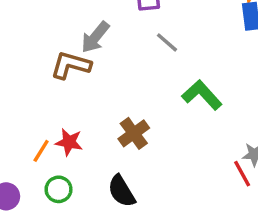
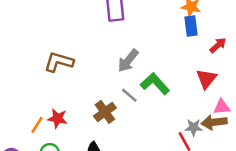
gray arrow: (95, 37) -> (128, 61), moved
gray line: (167, 42) -> (129, 95), moved

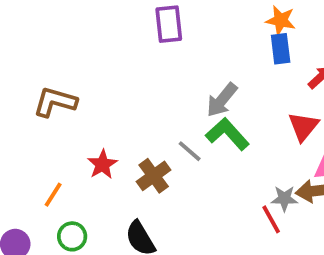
gray arrow: (128, 61) -> (222, 100), moved
brown L-shape: (59, 62) -> (55, 102), moved
red star: (57, 118) -> (102, 164), moved, turned 30

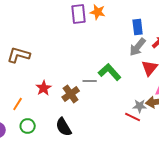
orange star: (281, 20) -> (98, 12), moved
gray arrow: (222, 100) -> (138, 47), moved
gray line: (190, 151) -> (90, 81), turned -40
red line: (271, 219) -> (133, 117), turned -35

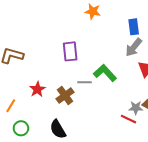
purple rectangle: (79, 14) -> (70, 51), moved

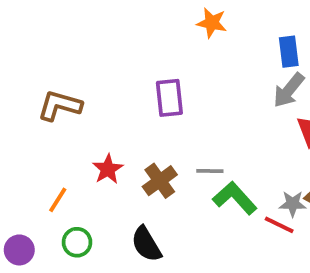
green L-shape: (105, 73) -> (235, 198), moved
gray line: (84, 82) -> (210, 171), moved

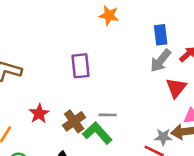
green L-shape: (235, 198) -> (97, 133), moved

